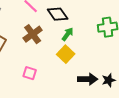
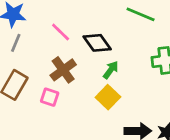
pink square: (30, 73) -> (50, 97), moved

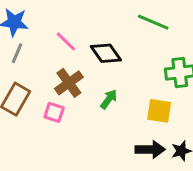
green arrow: (111, 70) -> (109, 99), moved
yellow square: (108, 97) -> (159, 111), moved, turned -35

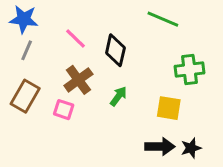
black diamond: (106, 53) -> (115, 50), turned 48

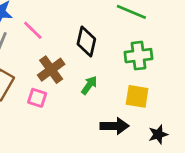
pink line: (75, 38) -> (33, 30), moved
green cross: (189, 70) -> (138, 56), moved
black arrow: (160, 147) -> (115, 126), moved

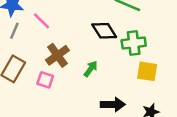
black diamond: (86, 41) -> (104, 31), moved, turned -45
yellow square: (137, 96) -> (147, 71), moved

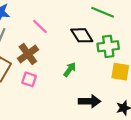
pink line: (41, 21) -> (40, 27), moved
brown cross: (57, 55) -> (28, 54), moved

